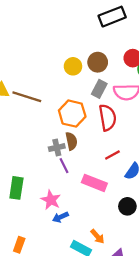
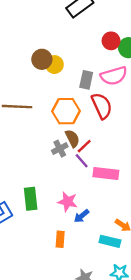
brown circle: (98, 62) -> (42, 59), moved
red line: (112, 155) -> (84, 146), moved
purple line: (64, 166) -> (82, 161), moved
orange rectangle: (19, 245) -> (60, 239), moved

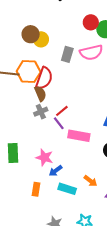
red semicircle: (102, 106) -> (44, 78), moved, turned 40
orange hexagon: (66, 111) -> (29, 72), moved
brown semicircle: (72, 138) -> (40, 94), moved
cyan rectangle: (110, 241) -> (67, 189), moved

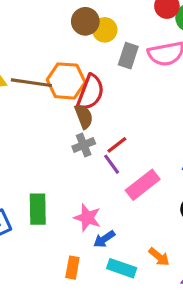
brown circle: (31, 34) -> (85, 21), moved
yellow circle: (41, 39) -> (105, 30), moved
pink rectangle: (79, 136) -> (143, 185), turned -50

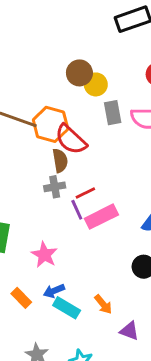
gray rectangle: (128, 56) -> (113, 113), turned -40
red semicircle: (90, 92) -> (71, 140), turned 100
pink rectangle: (143, 185) -> (101, 217), moved
blue arrow: (104, 239) -> (54, 291), moved
orange rectangle: (72, 268) -> (21, 298), turned -66

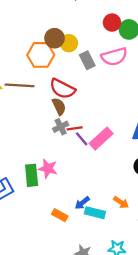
orange hexagon: (51, 124) -> (41, 55), moved
red line: (85, 193) -> (75, 128), moved, turned 35
pink star: (44, 255) -> (48, 169), moved

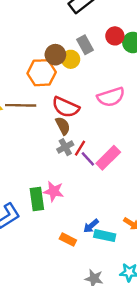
pink semicircle: (114, 57) -> (111, 97), moved
gray rectangle: (87, 60) -> (85, 45), moved
red line: (75, 128) -> (80, 148), turned -49

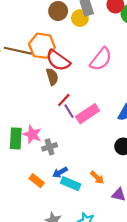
yellow circle: (71, 59) -> (80, 18), moved
orange hexagon: (42, 73) -> (42, 46), moved
pink semicircle: (111, 97) -> (101, 59), turned -45
gray cross: (65, 147) -> (50, 147), moved

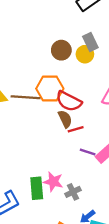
red line: (64, 100) -> (76, 129), moved, turned 40
purple line: (69, 111) -> (88, 152), turned -32

